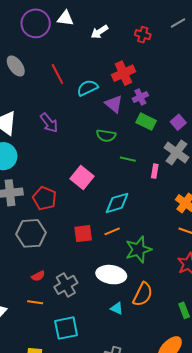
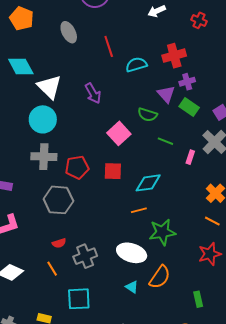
purple triangle: (114, 104) -> (166, 94), moved
pink square: (82, 177) -> (119, 133), moved
red pentagon: (44, 198) -> (77, 167), turned 30
red square: (83, 234) -> (113, 171), moved
orange line: (35, 302) -> (52, 269), turned 42

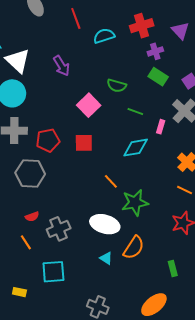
purple triangle: (166, 94) -> (180, 31), moved
cyan diamond: (148, 183) -> (136, 148), moved
orange line: (139, 210) -> (111, 181), turned 63

